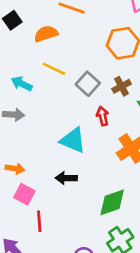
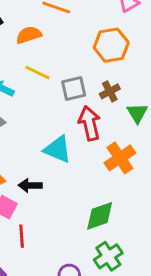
gray square: (88, 84) -> (74, 89), turned 35
red arrow: (103, 116) -> (90, 123), size x1.6
black arrow: (66, 178) -> (30, 185), moved

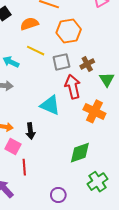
orange hexagon: (111, 45) -> (69, 31), moved
orange cross: (120, 158) -> (94, 111), turned -30
black arrow: (30, 185) -> (30, 131), turned -98
green cross: (108, 256) -> (98, 182), moved

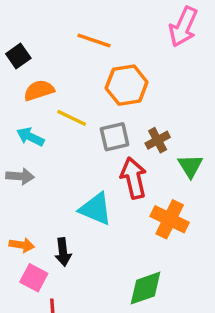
orange semicircle: (29, 24) -> (39, 90), moved

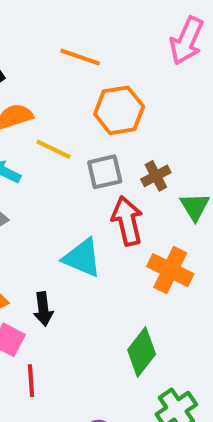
green diamond: (146, 288) -> (142, 352), turned -33

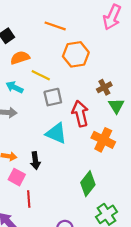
gray square: (105, 172) -> (53, 97), moved
brown cross: (156, 176) -> (104, 87), moved

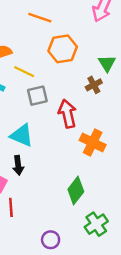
green triangle: (116, 106) -> (107, 63), moved
cyan triangle: (56, 133) -> (22, 135), moved

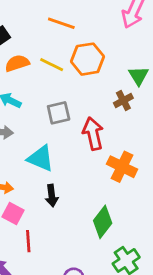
yellow line: (24, 72) -> (52, 65), moved
black arrow: (18, 165) -> (52, 196), moved

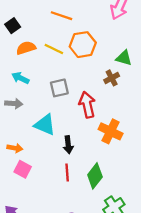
green triangle: (139, 76) -> (124, 58), turned -42
black arrow: (52, 196) -> (68, 145), moved
red line: (28, 241) -> (67, 173), moved

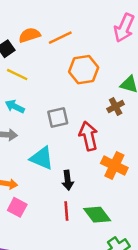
orange line: (62, 16) -> (60, 38), turned -45
orange semicircle: (26, 48) -> (30, 35), moved
yellow line: (54, 49) -> (17, 75), moved
green diamond: (95, 176) -> (97, 215), turned -75

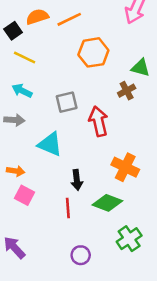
orange cross: (114, 165) -> (125, 167), moved
black arrow: (68, 180) -> (77, 180), moved
red line: (66, 211) -> (68, 208), moved
green diamond: (97, 215) -> (107, 203), turned -32

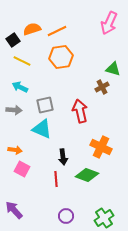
orange hexagon: (93, 52) -> (61, 57), moved
gray square: (67, 102) -> (45, 105), moved
green cross: (129, 239) -> (104, 218), moved

